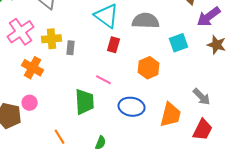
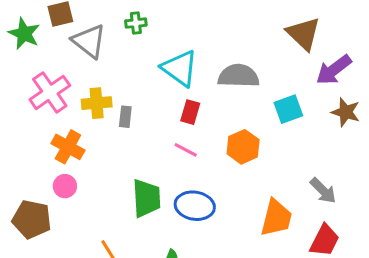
pink line: (104, 80) -> (186, 150), moved
pink circle: (30, 103) -> (65, 186), moved
blue ellipse: (132, 107) -> (195, 206), moved

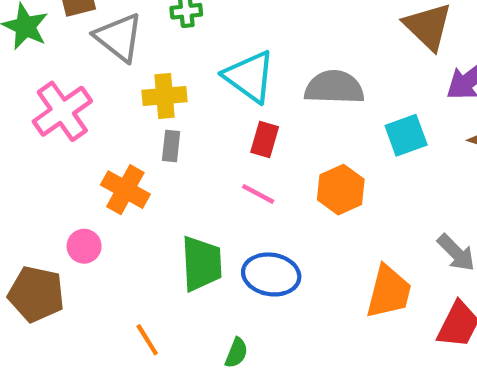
yellow cross: (97, 103) -> (165, 96), moved
orange cross: (68, 147) -> (125, 190), moved

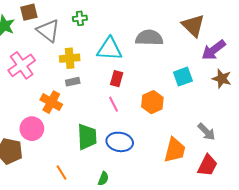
cyan triangle: (249, 76) -> (109, 49), turned -32
gray semicircle: (334, 87) -> (149, 38), moved
gray rectangle: (171, 146) -> (73, 82), turned 72
pink line: (258, 194) -> (114, 104), turned 35
pink circle: (84, 246) -> (32, 129), size x1.5

